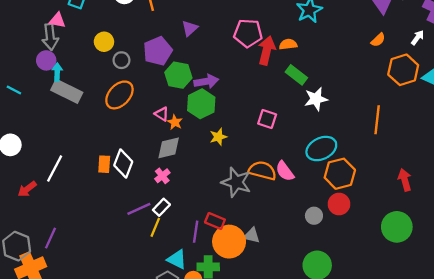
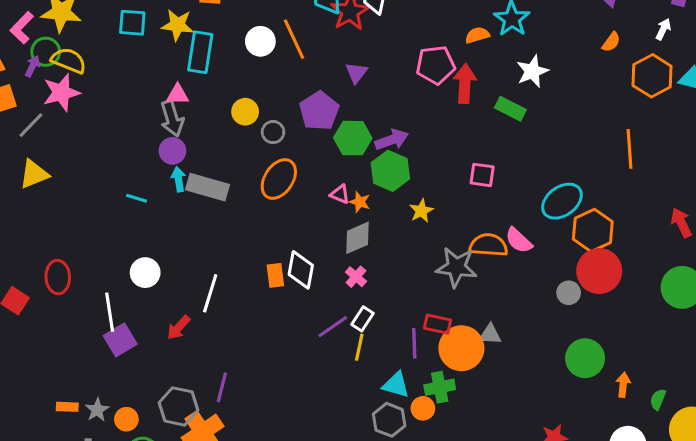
orange semicircle: (288, 44) -> (477, 35), moved
cyan arrow: (57, 72) -> (178, 179), moved
white star: (316, 99) -> (532, 71), moved
red circle: (339, 204) -> (599, 271), size x1.5

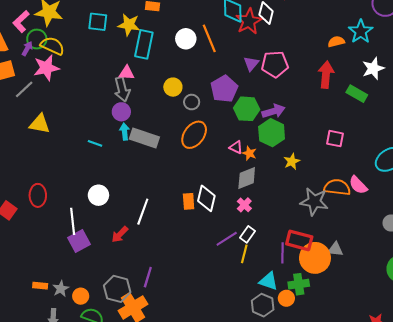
pink pentagon: (436, 65) -> (275, 64), moved
yellow triangle: (34, 174) -> (40, 124), moved, turned 30
red rectangle: (438, 324) -> (299, 240), size x1.4

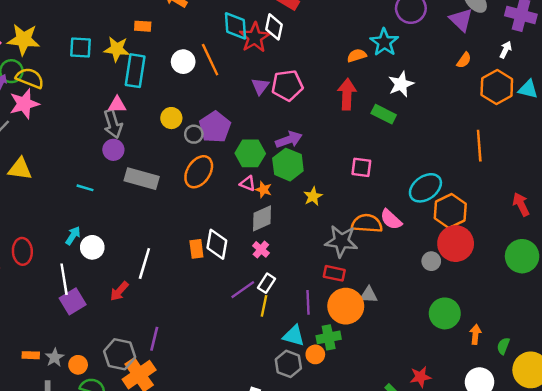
purple pentagon: (224, 89) -> (215, 127), moved
green hexagon: (247, 109) -> (250, 153), moved
cyan arrow: (125, 132) -> (73, 236), moved, turned 42
red rectangle: (299, 240) -> (334, 273), moved, size x0.7

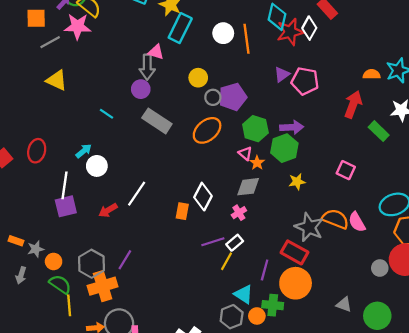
orange rectangle: (196, 249) -> (182, 211), moved
red rectangle: (334, 273) -> (294, 252), size x1.4
gray triangle: (369, 295) -> (344, 304), moved

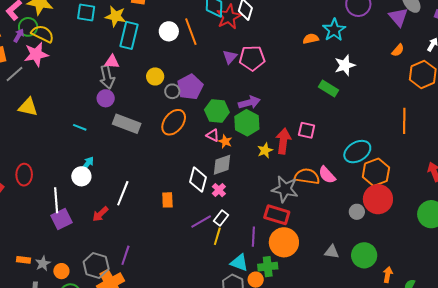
red arrow: (353, 104) -> (283, 141), moved
cyan arrow: (84, 151) -> (87, 164), moved
white diamond: (203, 197) -> (198, 180), moved

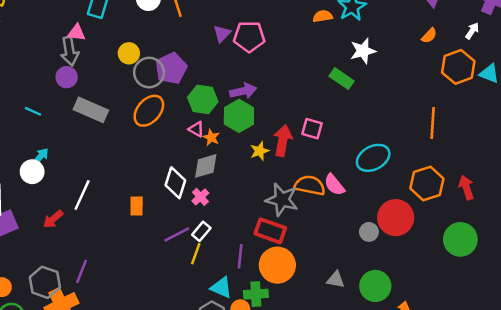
gray circle: (172, 91) -> (149, 73), size x1.6
orange hexagon: (376, 172) -> (427, 184), moved

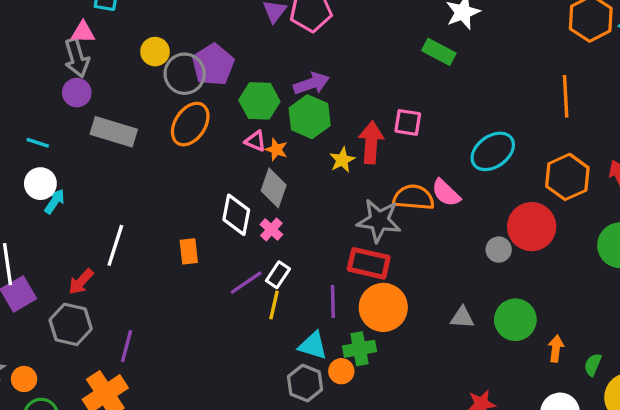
gray diamond: (206, 166) -> (274, 188), turned -48
white circle: (32, 172) -> (40, 184), moved
gray hexagon: (45, 282) -> (71, 324), moved

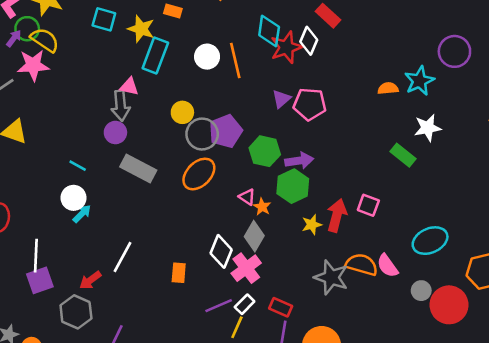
green hexagon: (259, 101) -> (265, 151), moved
pink cross: (271, 229) -> (246, 268), size x1.6
gray circle: (499, 250) -> (421, 291), moved
red rectangle: (369, 263) -> (281, 307), moved, size x0.7

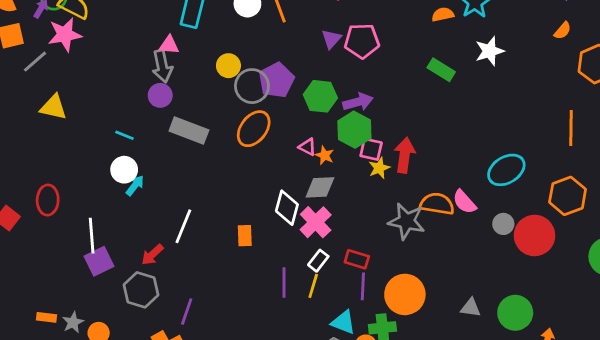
green rectangle: (403, 155) -> (441, 70), moved
pink square: (368, 205) -> (371, 149), moved
gray diamond: (254, 236) -> (320, 187), turned 64
purple line: (219, 306) -> (284, 282), moved, turned -60

